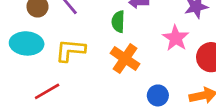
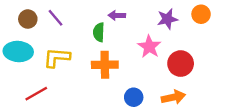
orange cross: (125, 59) -> (105, 65), turned -35

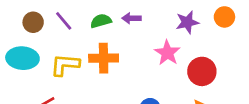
green semicircle: (99, 32) -> (101, 21), moved, turned 72
orange cross: (105, 65) -> (104, 58), moved

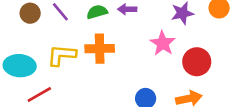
cyan ellipse: (22, 58) -> (20, 66), moved

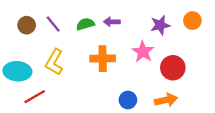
orange cross: (100, 49) -> (103, 59), moved
yellow L-shape: (62, 55) -> (54, 62), turned -65

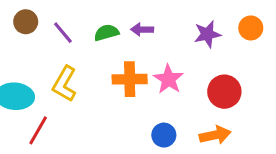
brown circle: (27, 25) -> (26, 22), moved
pink star: (143, 52) -> (169, 79), moved
red line: (35, 97) -> (38, 130), turned -30

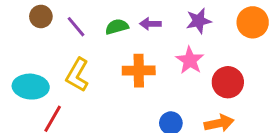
orange circle: (251, 28) -> (253, 22), size x1.4
purple star: (207, 34) -> (199, 21), moved
pink star: (169, 79) -> (190, 60), moved

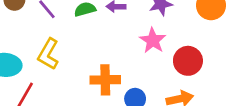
orange cross: (139, 71) -> (105, 80), moved

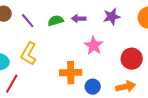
pink star: (153, 40) -> (94, 46), moved

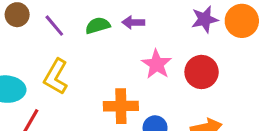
purple star: (112, 17) -> (205, 19), moved
red circle: (132, 59) -> (202, 72), moved

